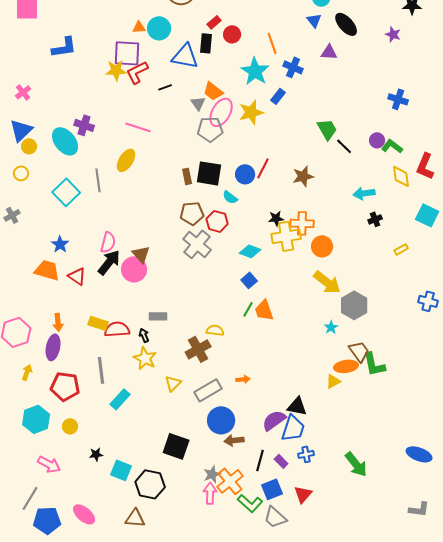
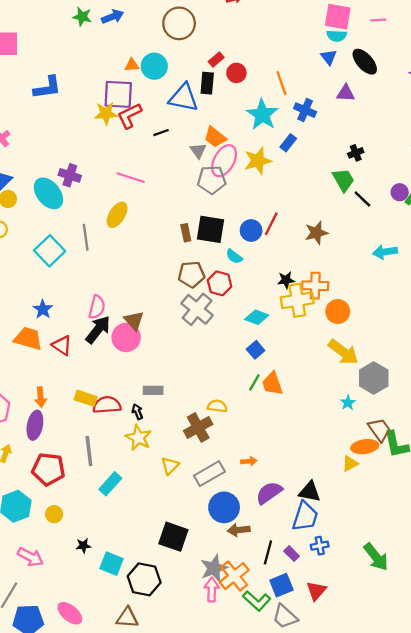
black cross: (375, 219) -> (356, 153), moved
purple semicircle: (274, 420) -> (269, 493), moved
gray star: (212, 474) -> (214, 568), size x1.4

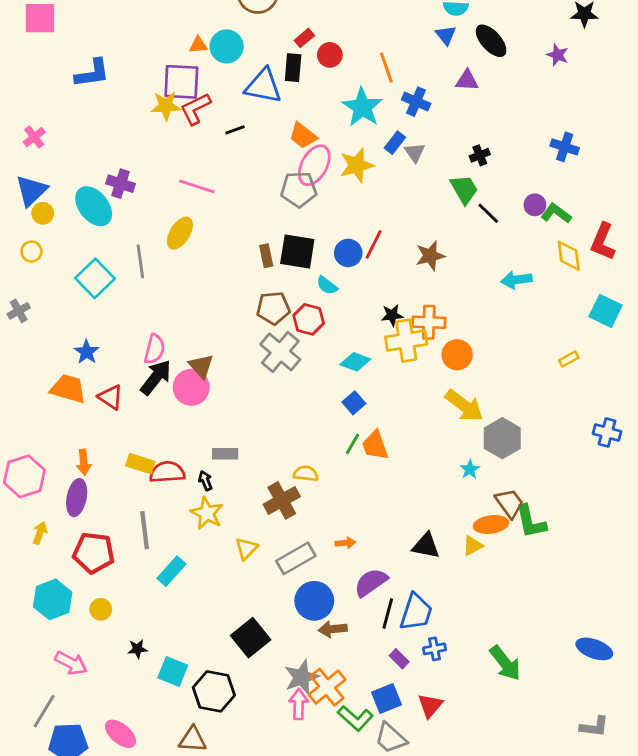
gray triangle: (198, 151) -> (415, 153), moved
black triangle: (310, 492) -> (426, 546), moved
black square: (173, 537) -> (251, 638), turned 32
black line: (268, 552) -> (388, 614), moved

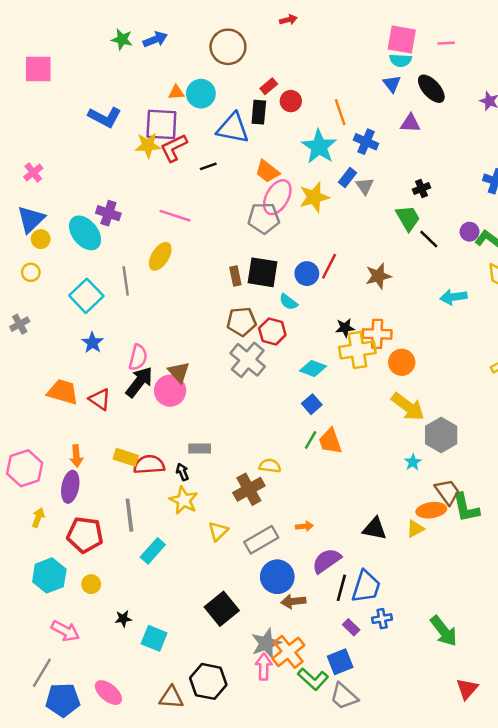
blue L-shape: (92, 73) -> (105, 117), moved, turned 36
blue star: (87, 352) -> (92, 343), moved
black hexagon: (214, 691) -> (208, 681), moved
red triangle: (430, 705) -> (467, 689), moved

